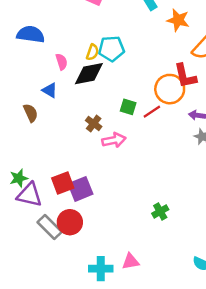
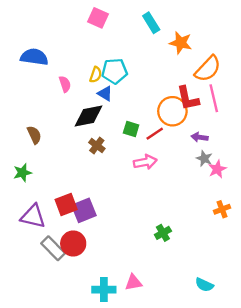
black diamond: (89, 74) -> (89, 116), moved
blue triangle: (50, 90) -> (105, 94), moved
pink arrow: (114, 140) -> (145, 162), moved
green star: (19, 178) -> (22, 173), moved

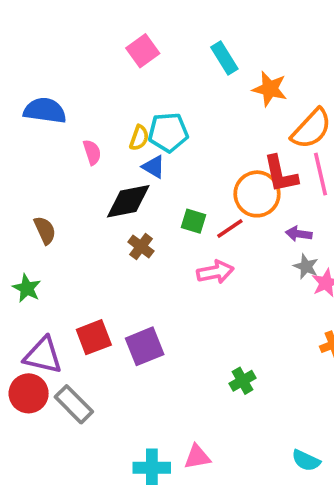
pink square: (98, 18) -> (143, 51), turned 30
green star: (22, 173) -> (27, 288), turned -30
purple square: (84, 210) -> (145, 346), moved
red circle: (73, 243) -> (29, 393), moved

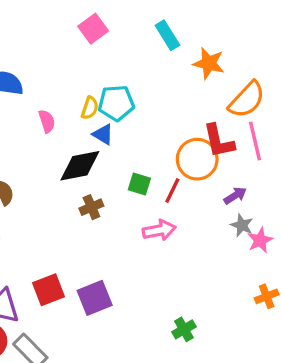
red line: (230, 228) -> (172, 191), turned -30
purple arrow: (299, 234) -> (235, 196), turned 140
brown cross: (141, 247) -> (91, 207), turned 30

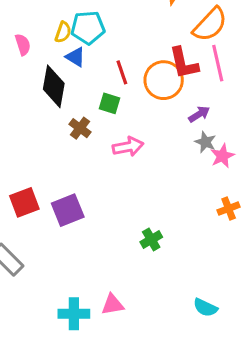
black diamond: (80, 166) -> (54, 86), turned -69
red line: (172, 191) -> (122, 72), moved, turned -45
brown cross: (91, 207) -> (80, 128), moved, turned -30

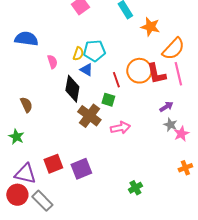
orange circle: (164, 80) -> (139, 71), moved
brown cross: (80, 128) -> (89, 116), size x1.6

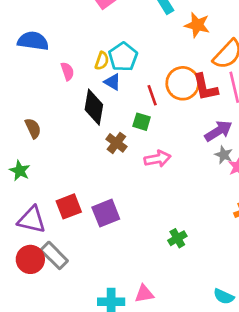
cyan pentagon: (94, 51) -> (123, 57), turned -30
purple arrow: (166, 107) -> (218, 131), size x1.5
brown cross: (89, 116) -> (116, 143), size x0.7
red circle: (17, 195) -> (30, 259), moved

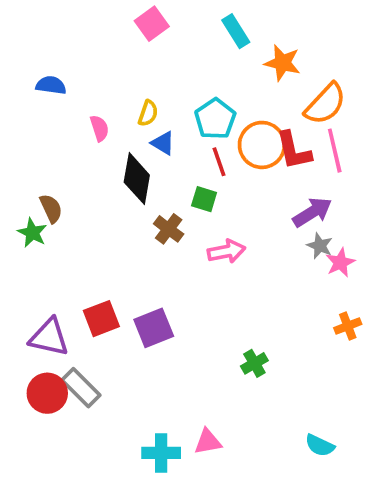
blue semicircle: (33, 41) -> (51, 85), size x0.7
cyan pentagon: (123, 57) -> (215, 119), moved
green star: (20, 171) -> (32, 233), moved

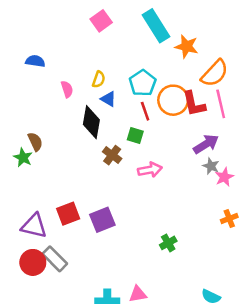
cyan rectangle: (236, 31) -> (156, 26), size x1.5

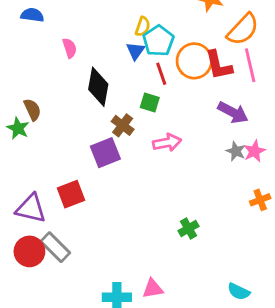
yellow semicircle: (99, 79) -> (143, 26), moved
blue triangle: (108, 99) -> (135, 51), moved, turned 35
purple arrow: (206, 144) -> (233, 112), turned 60
gray star: (211, 166) -> (236, 151), moved
purple square: (102, 220) -> (105, 153), moved

